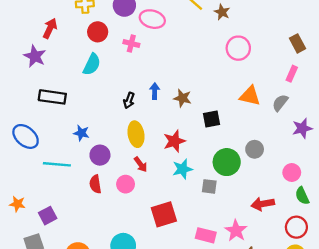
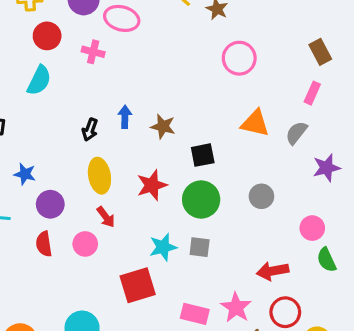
green circle: (227, 162) -> (201, 199), moved
cyan star: (182, 169) -> (163, 247), moved
red circle: (296, 227) -> (285, 312), moved

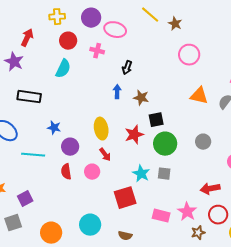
black arrow: (90, 130) -> (127, 68), moved
black square: (203, 155) -> (156, 120), moved
cyan star: (163, 247) -> (141, 174), turned -30

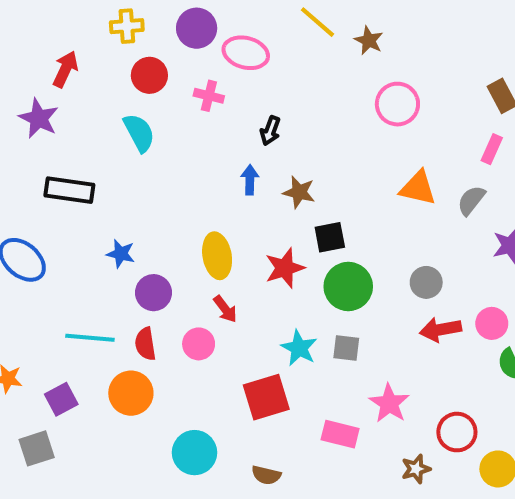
cyan semicircle: (63, 69) -> (139, 133), turned -54
cyan line: (33, 155) -> (90, 338), moved
red arrow: (210, 189) -> (441, 330), moved
pink star: (187, 212) -> (389, 403), moved
orange circle: (51, 233) -> (131, 393), moved

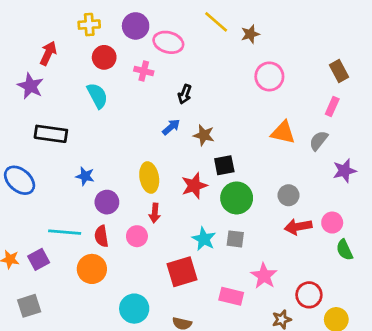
brown star: (369, 40) -> (250, 34), turned 30
blue arrow: (250, 180) -> (171, 127), turned 48
red arrow: (225, 309) -> (155, 213), turned 42
purple square: (61, 399) -> (39, 259), moved

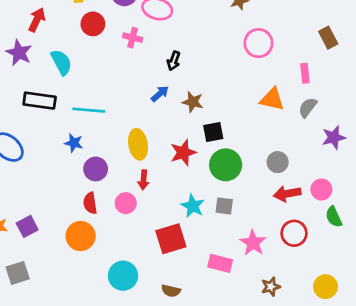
cyan semicircle: (97, 96) -> (61, 62), moved
pink rectangle: (332, 106) -> (305, 73), moved, turned -30
cyan line: (65, 232) -> (89, 110), moved
red circle: (309, 295) -> (294, 233), moved

